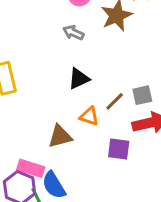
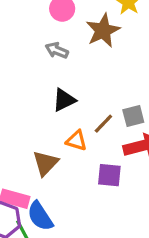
brown triangle: (60, 136) -> (45, 163), turned -30

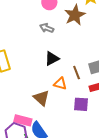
brown line: (103, 124) -> (77, 73), turned -64
brown triangle: (45, 163) -> (41, 98), turned -30

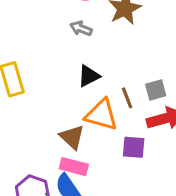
orange triangle: (60, 84) -> (101, 115), size x1.6
pink rectangle: (23, 120) -> (74, 167), moved

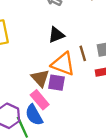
purple square: (134, 147) -> (57, 83), moved
pink rectangle: (74, 167) -> (40, 100), turned 30

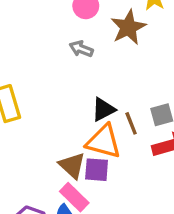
black triangle: (56, 35) -> (103, 109), moved

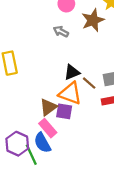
brown line: (131, 123) -> (89, 83), turned -32
brown triangle: (72, 165) -> (48, 107), turned 36

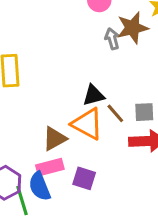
gray arrow: (61, 32) -> (112, 39), moved, turned 40
purple square: (64, 111) -> (84, 178), moved
pink rectangle: (48, 128) -> (50, 167), turned -72

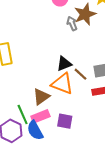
green line: (22, 200) -> (23, 114), moved

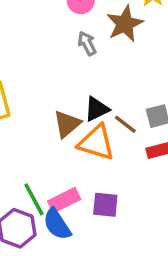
gray arrow: (72, 23) -> (87, 43), moved
brown triangle: (41, 97) -> (67, 124), moved

